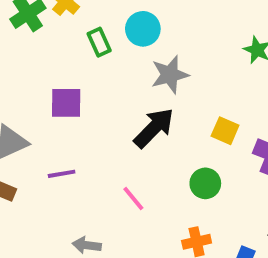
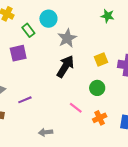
purple square: (66, 103) -> (18, 53), moved
yellow square: (225, 131) -> (101, 60), turned -32
pink line: (133, 198) -> (76, 108), moved

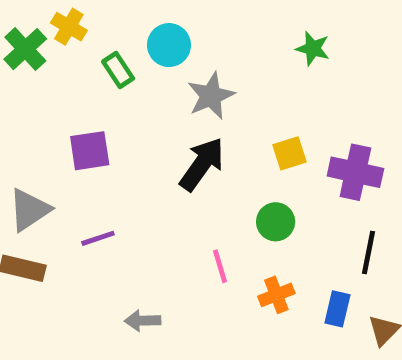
purple square: (18, 53) -> (90, 151), moved
pink line: (76, 108) -> (220, 266), turned 32

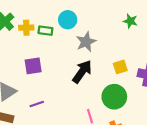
yellow cross: (69, 27) -> (26, 28), moved, turned -32
green rectangle: (118, 70) -> (45, 31), turned -48
green circle: (276, 222) -> (114, 97), size x1.5

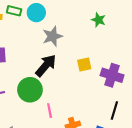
green rectangle: (45, 31) -> (14, 11), moved
green circle: (114, 97) -> (30, 90), moved

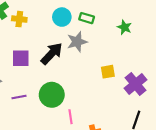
green rectangle: (14, 11) -> (87, 18), moved
black arrow: (46, 66) -> (52, 54), moved
purple cross: (112, 75) -> (135, 84), turned 30

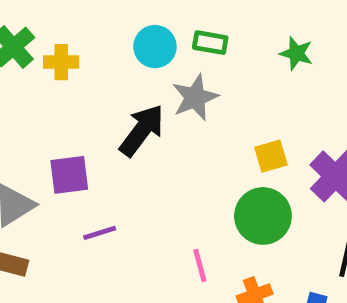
purple square: (21, 58) -> (69, 175), moved
green circle: (52, 95) -> (263, 216), moved
purple line: (19, 97) -> (100, 233), moved

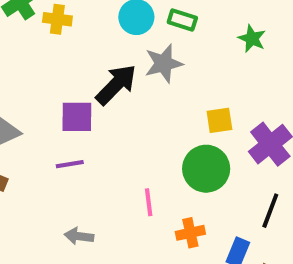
purple square: (69, 175) -> (77, 117), moved

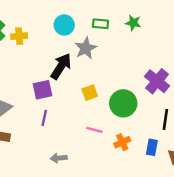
green rectangle: (182, 20) -> (100, 24), moved
yellow square: (219, 120) -> (90, 93), moved
purple line: (70, 164) -> (44, 118), turned -56
pink line: (149, 202) -> (94, 130), turned -56

